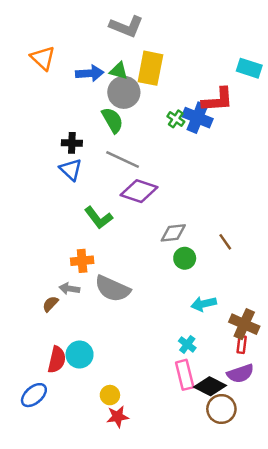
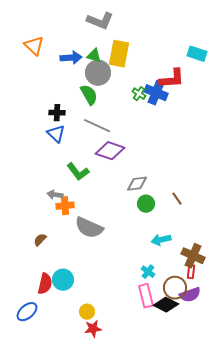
brown line: (225, 242) -> (177, 199), moved
gray arrow: (69, 289) -> (55, 195), moved
brown circle: (221, 409) -> (175, 288), moved

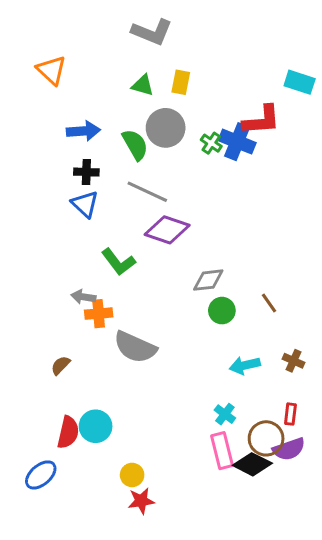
yellow rectangle: (119, 54) -> (181, 82), size x0.6
blue arrow: (71, 58) -> (83, 131), moved
gray circle: (98, 73) -> (166, 128), moved
brown cross: (193, 256) -> (293, 361), moved, size x0.6

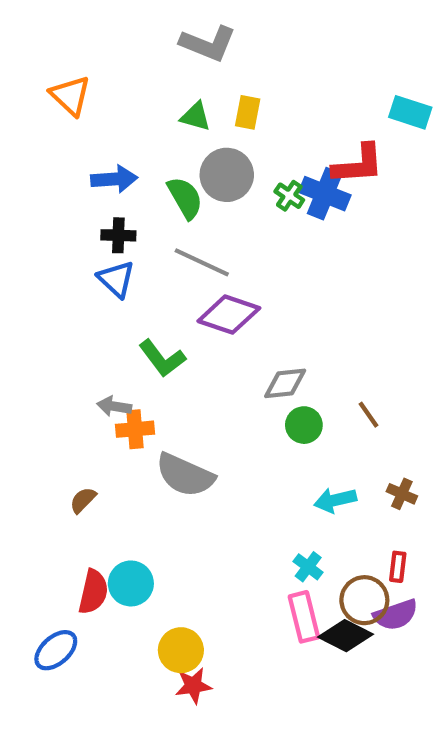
yellow circle: (132, 475) -> (181, 650), size x1.4

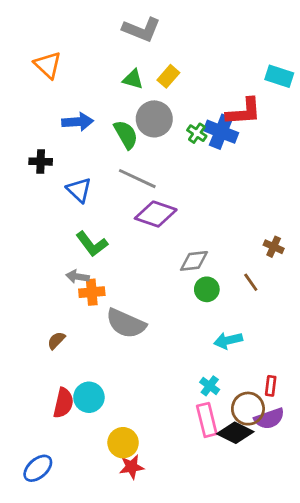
yellow rectangle: (248, 112) -> (168, 76), turned 30
black cross: (118, 235) -> (41, 162), moved
green L-shape: (162, 358) -> (92, 244), moved
brown cross: (402, 494) -> (274, 247), moved
blue ellipse: (56, 650) -> (38, 468), moved

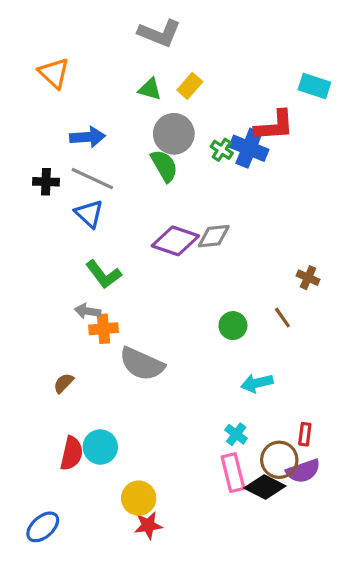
green semicircle: (126, 135) -> (164, 166), moved
gray line: (137, 179) -> (92, 179), moved
gray diamond: (194, 261) -> (214, 236), moved

